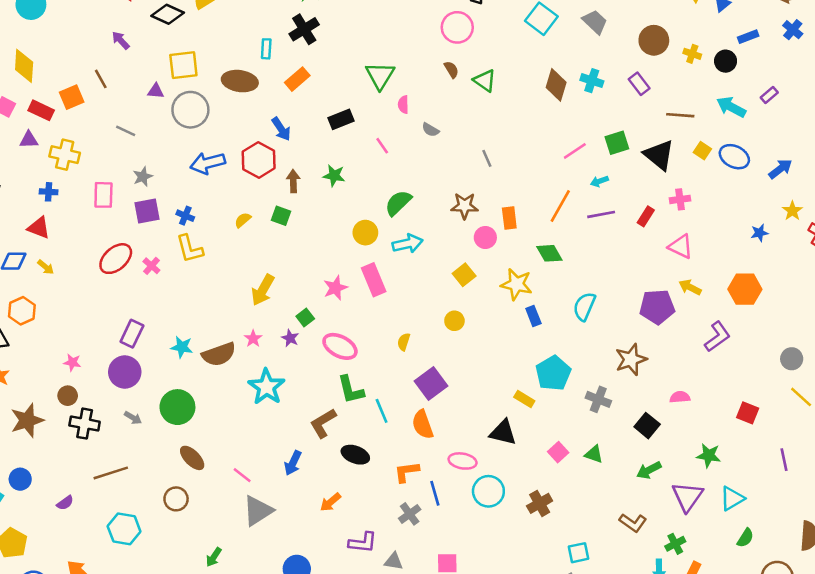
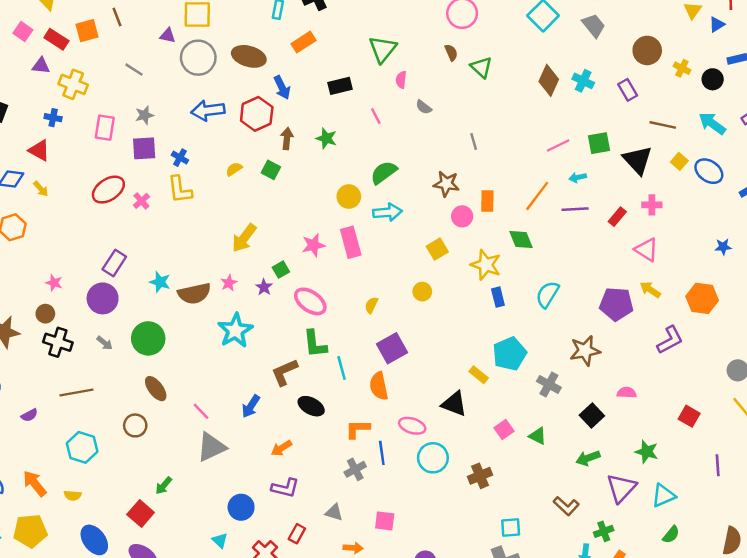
brown ellipse: (240, 81) -> (249, 56), moved
purple L-shape: (363, 543) -> (285, 488), moved

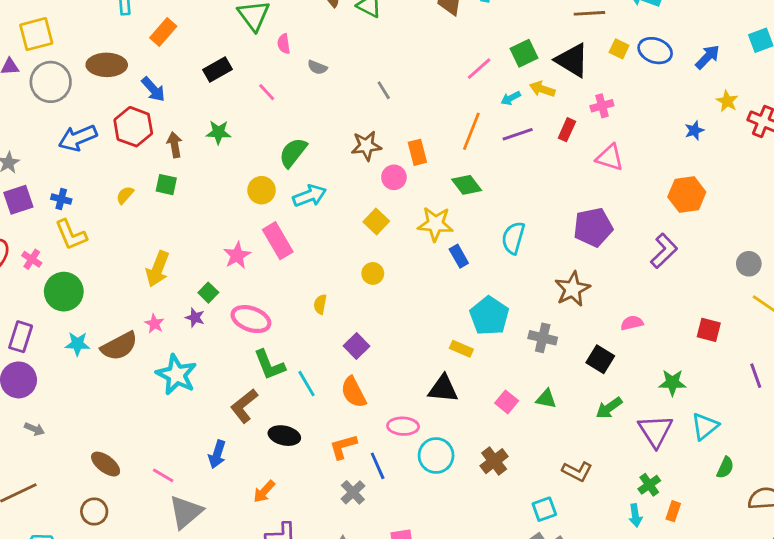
yellow arrow: (650, 290) -> (542, 89), moved
green circle: (148, 338) -> (64, 292), moved
purple square: (392, 348) -> (357, 346), size x0.7
brown L-shape: (566, 506) -> (577, 471), moved

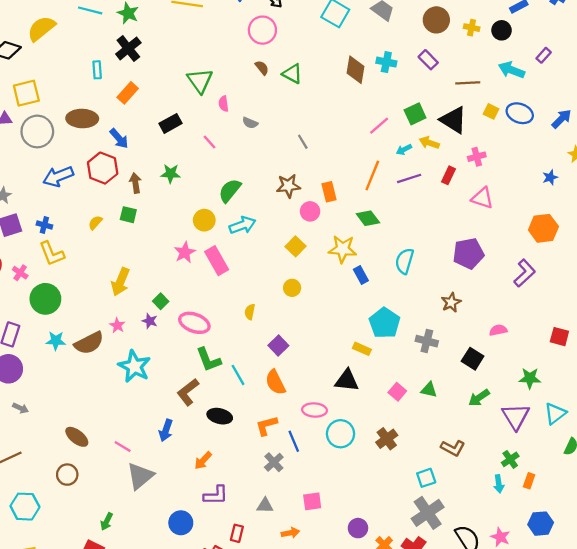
pink star: (237, 255) -> (185, 252), moved
brown star: (572, 289) -> (451, 302), size x0.7

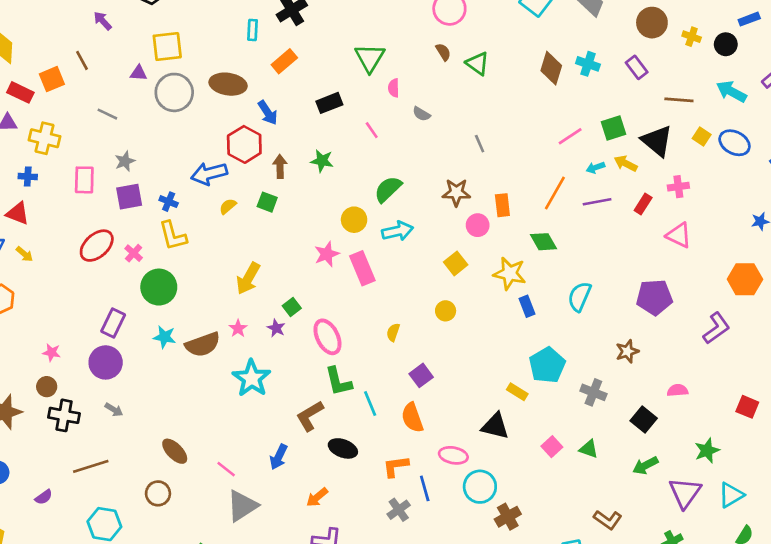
blue arrow: (58, 176) -> (209, 174), moved
pink ellipse: (194, 323) -> (327, 337), turned 36
green star: (530, 378) -> (707, 451), turned -30
brown cross: (387, 439) -> (508, 517), moved

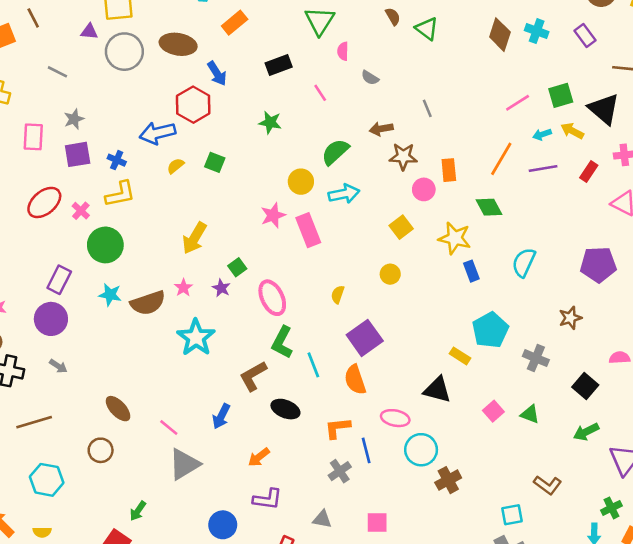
brown arrow: (280, 166) -> (381, 129), moved, turned -100
yellow L-shape: (173, 236) -> (120, 194), turned -88
purple square: (421, 375) -> (365, 338), size x1.5
green L-shape: (338, 381) -> (282, 342), turned 40

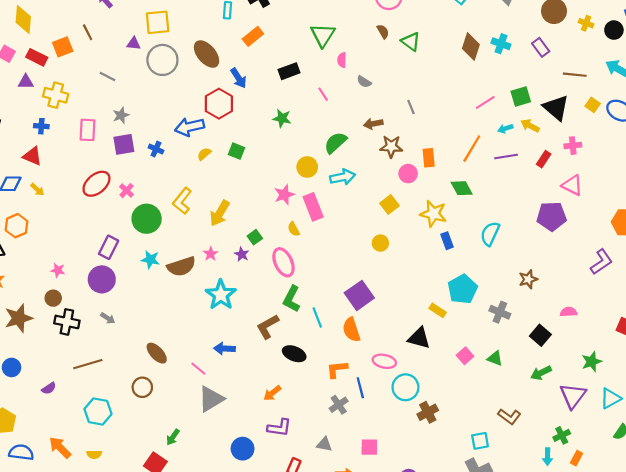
brown ellipse: (178, 44) -> (207, 54), turned 40
yellow L-shape: (120, 194) -> (182, 201), moved, turned 140
purple pentagon: (598, 265) -> (551, 216), moved
yellow semicircle: (338, 294) -> (294, 229), moved, turned -48
blue arrow: (221, 416) -> (224, 349), moved, turned 66

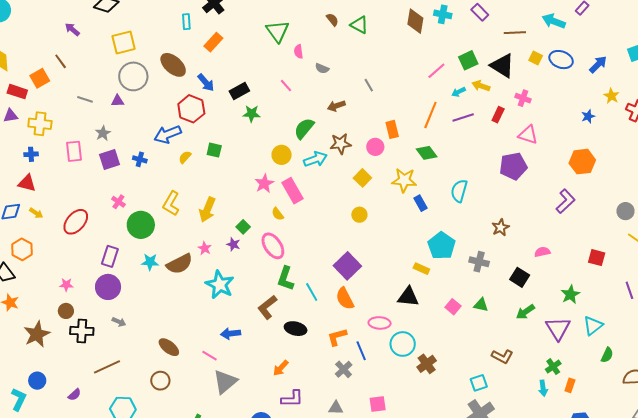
purple triangle: (134, 43) -> (118, 101), moved
black rectangle: (289, 71) -> (239, 91), moved
pink cross: (573, 146) -> (523, 98), turned 35
brown star: (391, 147) -> (341, 144), moved
red ellipse: (96, 184) -> (76, 222), moved

